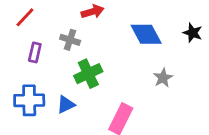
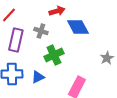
blue diamond: (146, 34) -> (78, 27), moved
purple rectangle: (35, 52) -> (16, 40), size x1.6

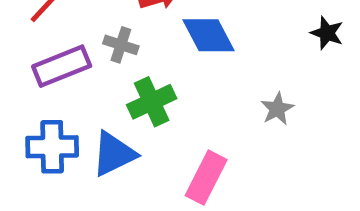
purple rectangle: (16, 40) -> (62, 66), turned 55
blue triangle: (38, 77) -> (114, 154), size x1.5

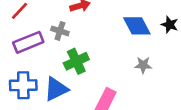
blue diamond: (209, 35) -> (137, 26), moved
gray star: (277, 109) -> (143, 65), turned 30

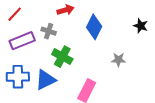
blue diamond: (137, 26) -> (94, 27), moved, turned 55
green cross: (76, 61) -> (62, 57), turned -36

